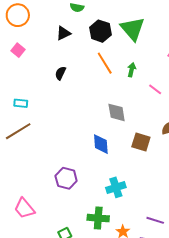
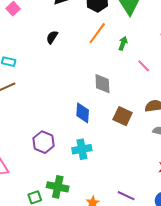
orange line: (105, 63) -> (97, 33), turned 60
cyan cross: (116, 187) -> (82, 149), moved
green cross: (98, 218) -> (58, 187), moved

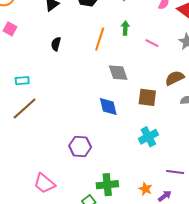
orange line: (97, 33) -> (100, 39), moved
cyan cross: (82, 149) -> (148, 137), moved

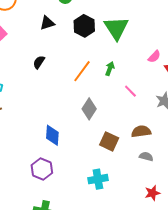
gray diamond: (118, 73) -> (89, 109), turned 35
blue diamond: (108, 107) -> (52, 135), moved
purple hexagon: (80, 146) -> (42, 169), moved

